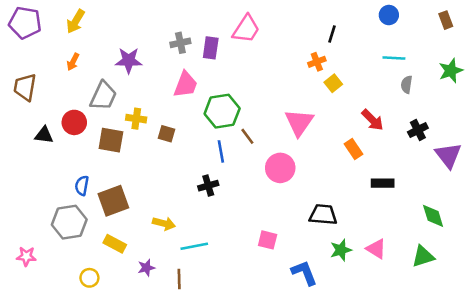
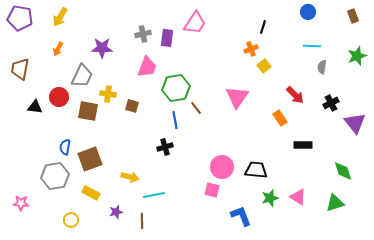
pink circle: (280, 168) -> (222, 167), moved

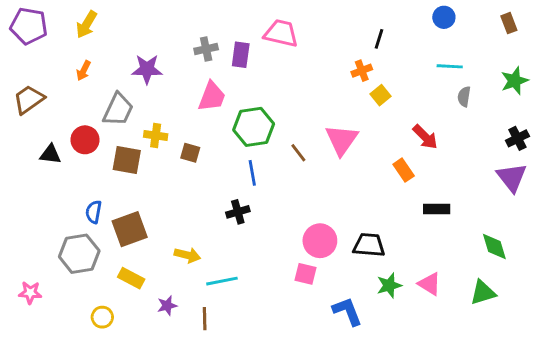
pink trapezoid: (195, 23) -> (281, 33), turned -110
brown trapezoid: (20, 69) -> (29, 99), turned 45
black cross: (331, 103) -> (517, 138), moved
brown line: (196, 108) -> (298, 153), moved

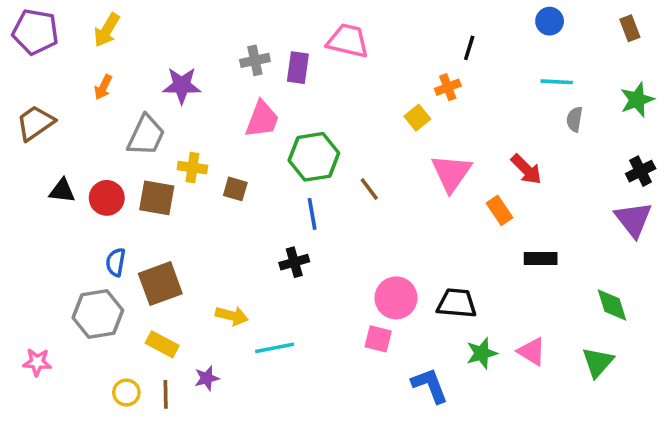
yellow square: (380, 95) -> (417, 118), moved
red circle: (85, 140) -> (107, 198), moved
pink triangle: (342, 140) -> (451, 173), moved
green triangle: (483, 293) -> (598, 362), turned -32
brown line: (205, 319) -> (166, 394), moved

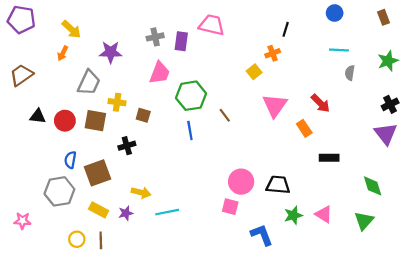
yellow arrow: (107, 30) -> (71, 29), moved, turned -78
black cross: (294, 262) -> (127, 146), moved
purple star: (207, 378) -> (126, 213), moved

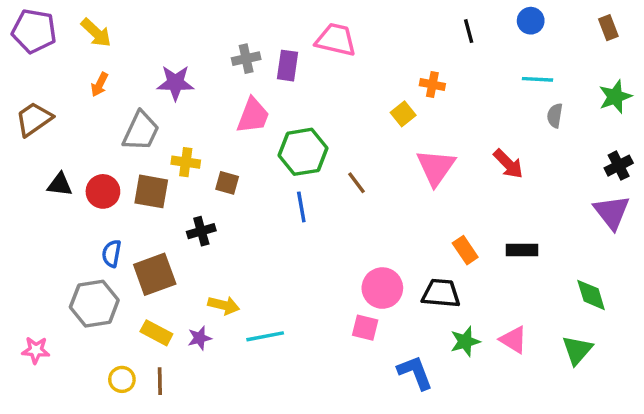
yellow arrow: (71, 29) -> (96, 33), moved
black line: (286, 29) -> (469, 31), moved, turned -32
orange cross: (273, 53) -> (432, 85), turned 32
orange rectangle: (304, 128) -> (465, 250), moved

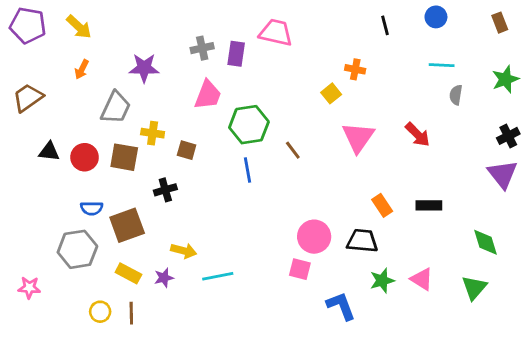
blue semicircle: (112, 254) -> (92, 208), turned -100

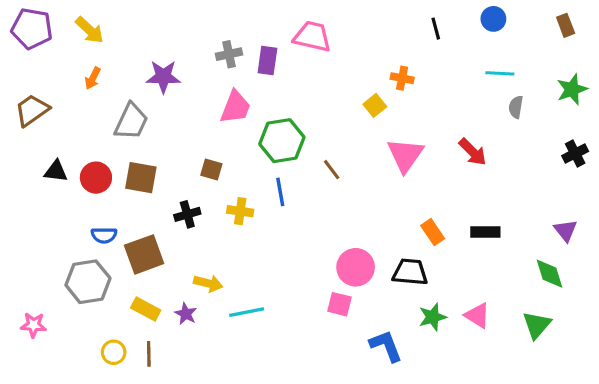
yellow cross: (153, 133) -> (240, 211), moved
purple triangle: (503, 174) -> (566, 230), moved, size x0.7
purple star: (164, 278) -> (186, 314), turned -30

